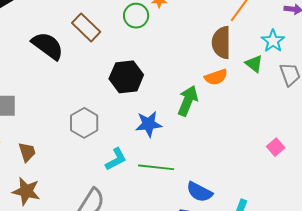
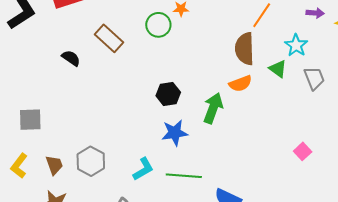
black semicircle: (48, 46) -> (71, 58), size x0.6
black hexagon: (126, 77) -> (168, 94), moved, size x0.7
gray hexagon: (84, 123) -> (91, 161), moved

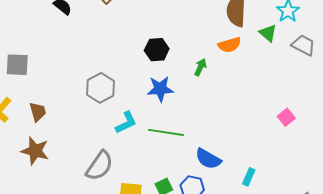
gray trapezoid: (314, 78) -> (303, 45), turned -45
green arrow: (213, 108) -> (200, 67), size x0.6
gray hexagon: (91, 161) -> (101, 88), moved

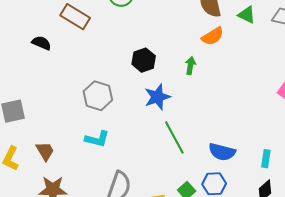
gray hexagon: (101, 88) -> (98, 96), moved
cyan L-shape: (126, 123) -> (97, 139), moved, turned 55
green line: (166, 132) -> (174, 137), turned 68

